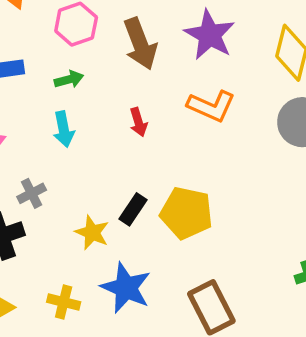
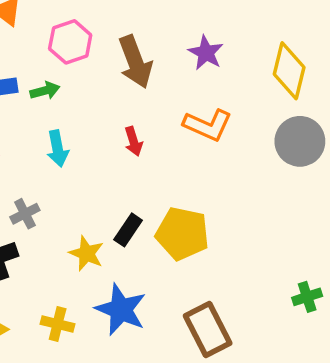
purple star: (210, 35) -> (206, 53), size x0.7
green arrow: (69, 79) -> (45, 91), moved

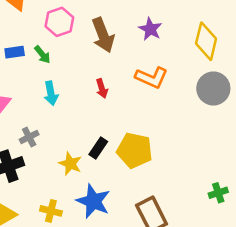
green arrow: (45, 91) -> (42, 55), turned 66

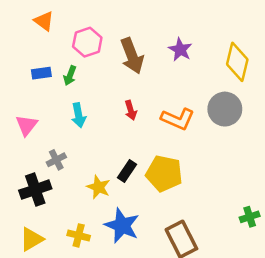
green arrow: (42, 55) -> (70, 76), turned 60
orange L-shape: (152, 78) -> (178, 119), moved
gray circle: (213, 88) -> (225, 109), moved

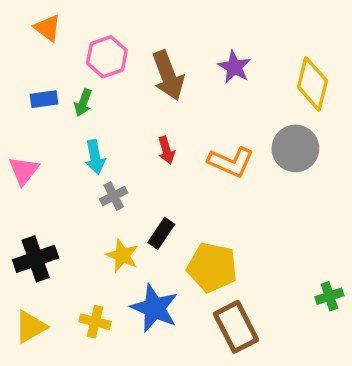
gray cross: (56, 160) -> (114, 196), moved
yellow pentagon: (164, 173) -> (212, 267), moved

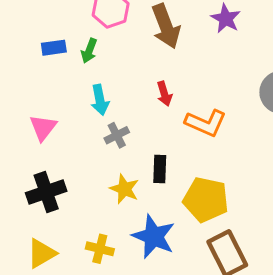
orange L-shape: (231, 162) -> (206, 123), moved
pink triangle: (24, 171) -> (43, 128), moved
black rectangle: (161, 233) -> (160, 169), turned -32

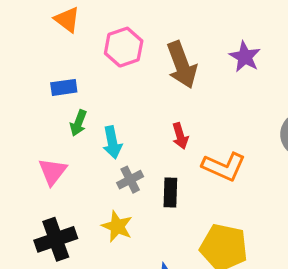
green arrow: (89, 51) -> (78, 123), moved
black rectangle: (160, 169) -> (170, 192), moved
yellow star: (124, 189) -> (117, 226), moved

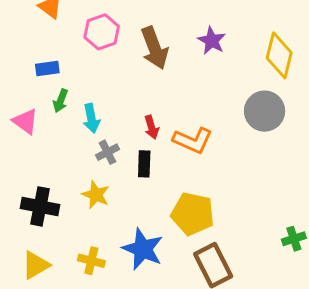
red arrow: (180, 136) -> (152, 127), moved
pink triangle: (53, 171) -> (25, 121), moved, turned -32
black cross: (56, 239) -> (40, 206), turned 30

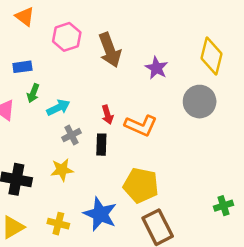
purple star: (212, 41) -> (156, 68), moved
cyan arrow: (91, 118) -> (58, 108), turned -105
yellow star: (96, 195) -> (62, 170), turned -30

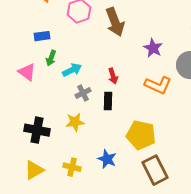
purple star: (156, 68) -> (153, 48), moved
orange L-shape: (141, 125) -> (158, 85), moved
blue star: (100, 214) -> (107, 159), size x0.7

